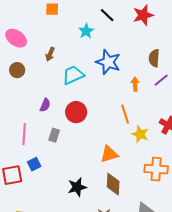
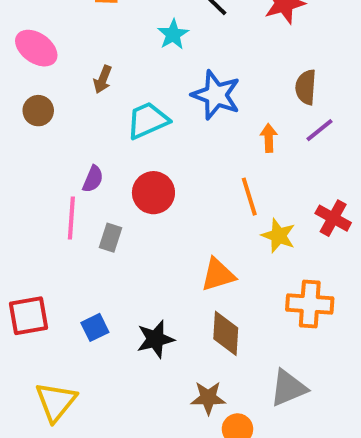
pink line: (24, 134) -> (71, 218), moved
blue square: (34, 164) -> (95, 327), moved

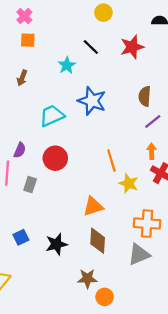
brown arrow: (103, 79) -> (22, 78), moved
orange arrow: (269, 138) -> (152, 151), moved
gray triangle: (288, 388) -> (139, 254), moved

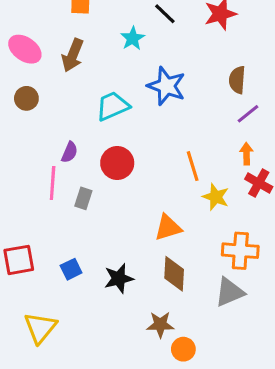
brown arrow: (22, 78) -> (73, 55), size x1.5

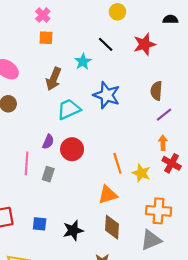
brown arrow: (73, 55) -> (54, 79), moved
purple semicircle: (70, 152) -> (48, 142), moved
orange line: (193, 166) -> (117, 163), moved
blue square: (71, 269) -> (40, 224), turned 32

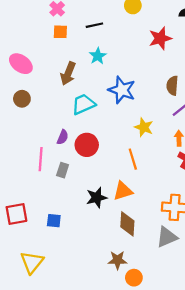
black line: (106, 44) -> (94, 25), moved, turned -56
yellow star: (141, 173) -> (144, 127), moved
black star: (73, 230) -> (97, 198), moved

